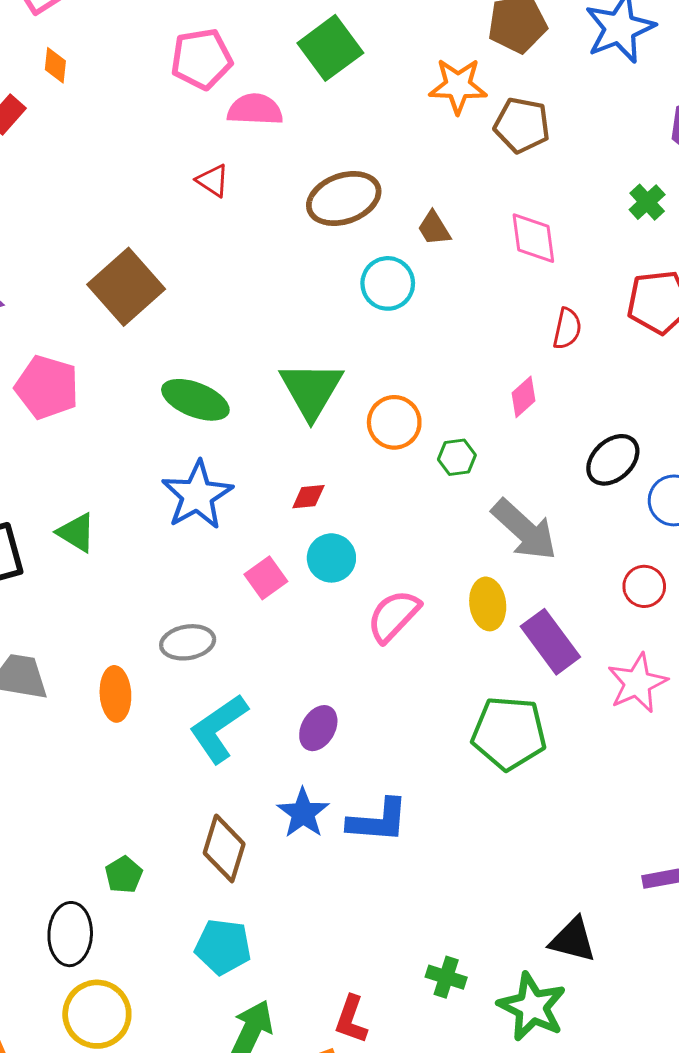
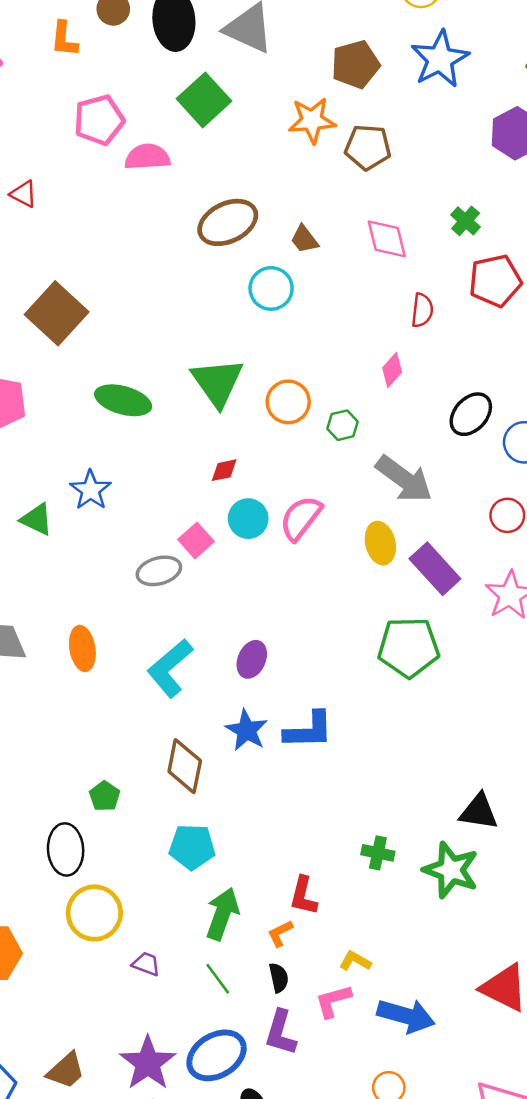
red triangle: (213, 181) -> (24, 194), moved
green cross: (647, 202) -> (466, 221), moved
blue star: (197, 495) -> (91, 490), moved, size x0.7
pink semicircle: (393, 616) -> (301, 518), moved
gray ellipse: (188, 642) -> (159, 571), moved

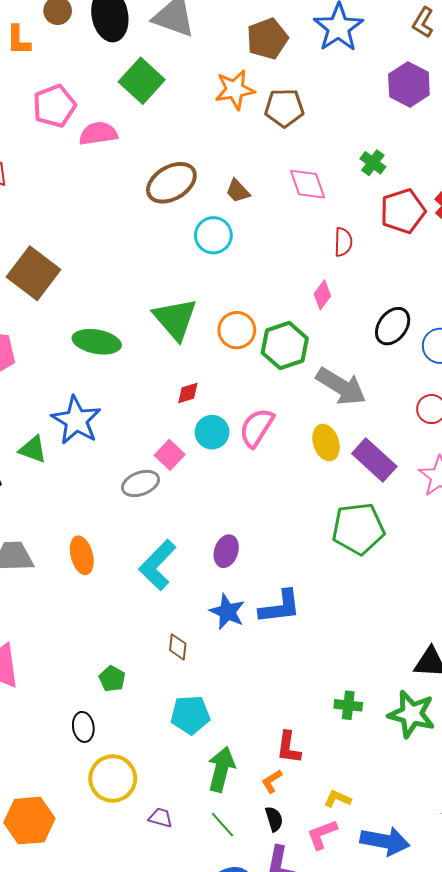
green hexagon: (343, 425) -> (285, 346), size x1.8
blue star: (91, 490) -> (76, 420), size x1.4
brown diamond: (185, 766) -> (178, 647), size x0.6
black ellipse: (66, 849) -> (83, 727), size x0.7

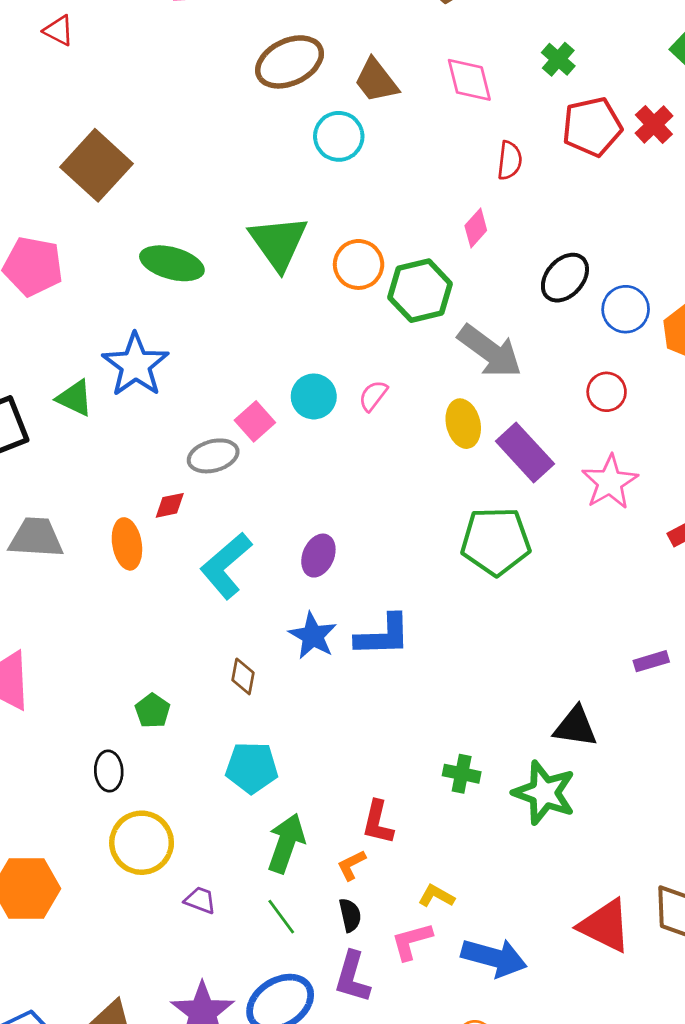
brown trapezoid: (238, 191) -> (376, 81), size x1.4
red diamond: (188, 393) -> (170, 505), moved
pink semicircle: (257, 428) -> (373, 396), size x0.6

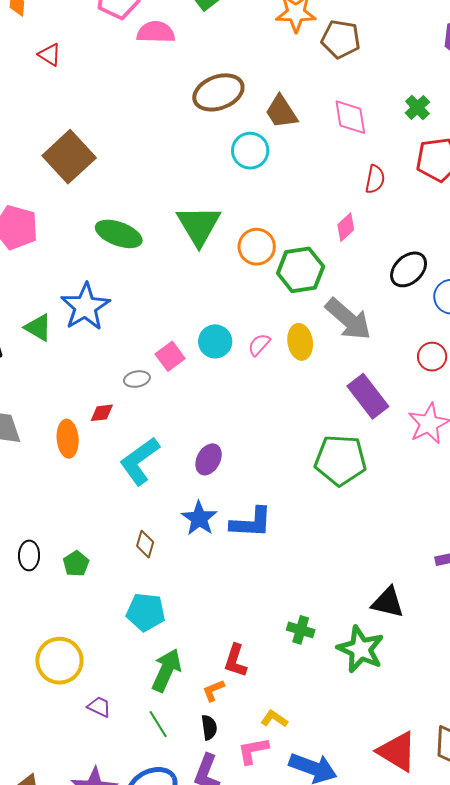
yellow ellipse: (463, 424) -> (300, 342), moved
gray ellipse: (213, 456) -> (137, 379), size x0.7
black ellipse: (109, 771) -> (29, 555), moved

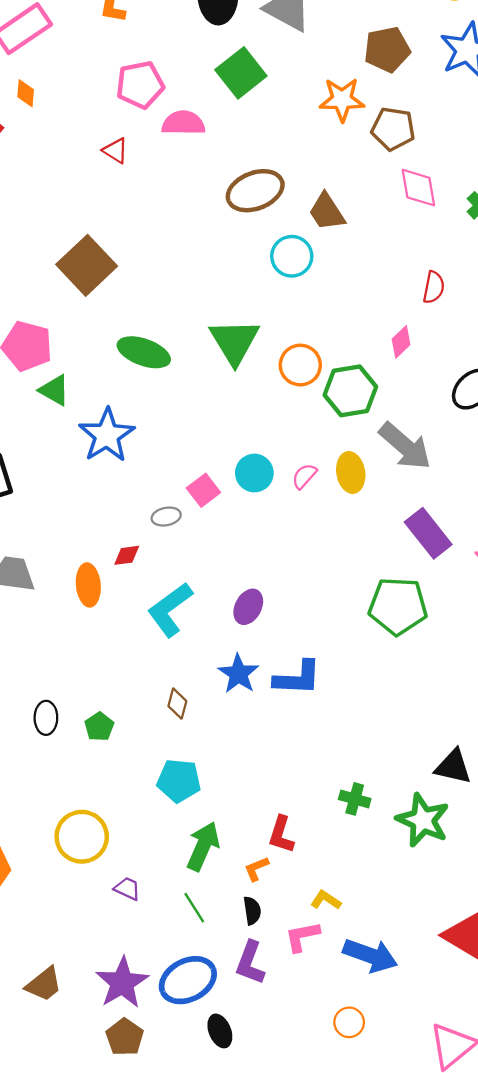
red triangle: (50, 55) -> (116, 151), moved
pink diamond: (350, 117) -> (418, 188), moved
green triangle: (38, 328) -> (54, 390), moved

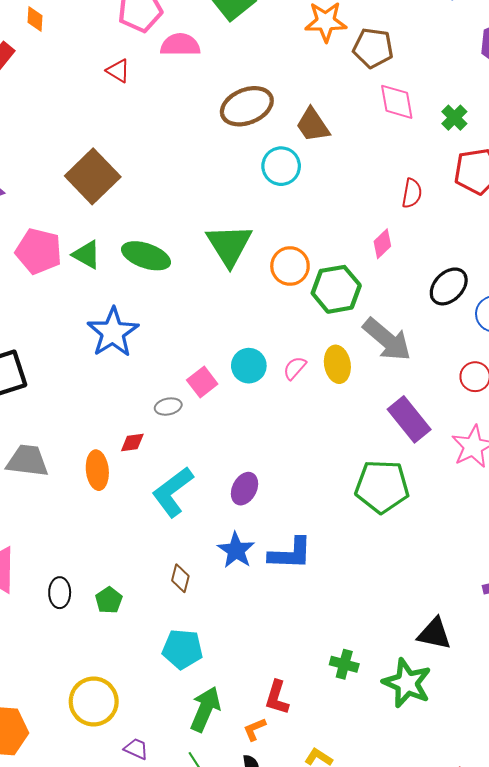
green triangle: (54, 390) -> (87, 255), moved

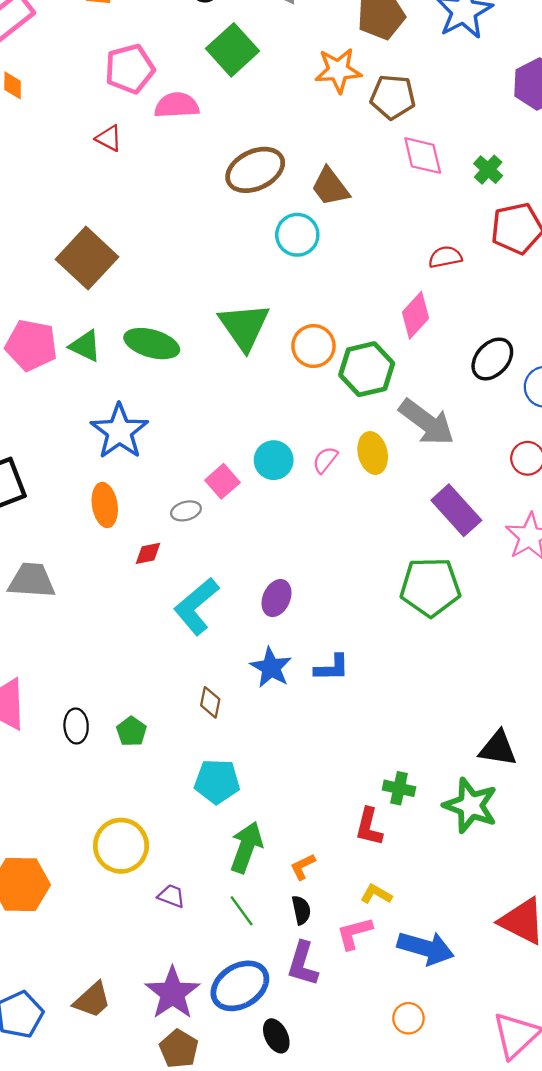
red semicircle: (412, 193) -> (445, 257), turned -108
pink diamond: (382, 244) -> (415, 315), size x1.4
orange ellipse: (97, 470) -> (105, 505), moved
blue L-shape: (290, 554) -> (332, 668), size x0.7
red L-shape: (277, 698) -> (369, 827), moved

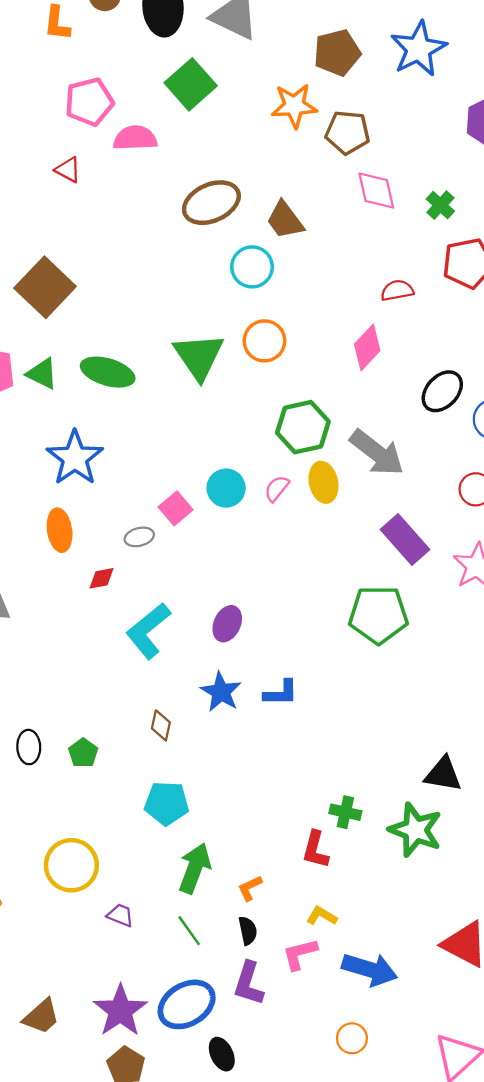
orange circle: (313, 346) -> (264, 341), moved
green hexagon: (367, 369) -> (303, 427), moved

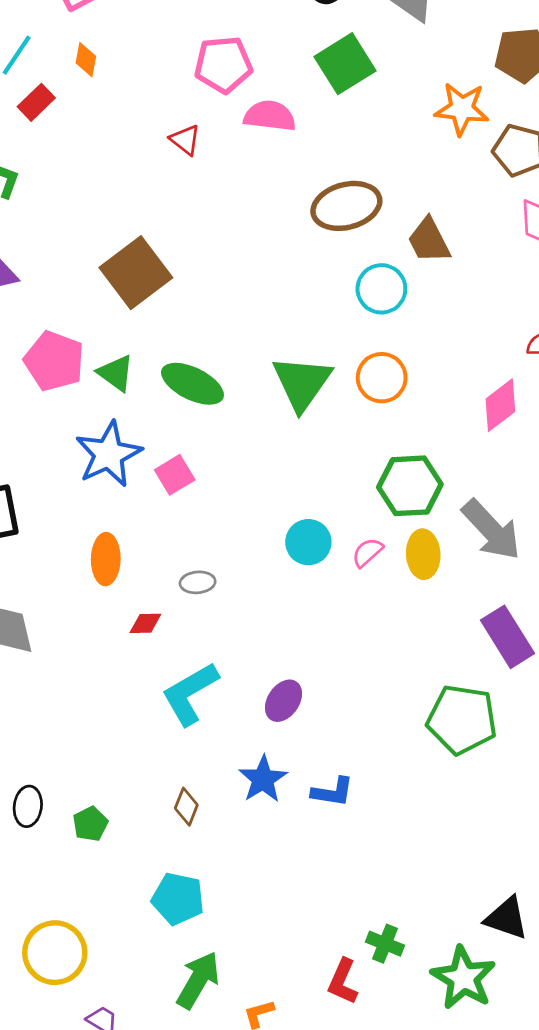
blue star: (75, 458) -> (109, 454), moved
pink square: (176, 508) -> (175, 475), moved

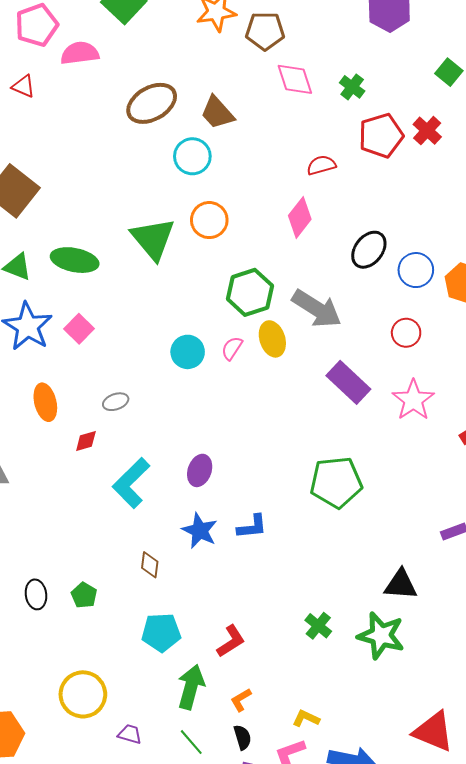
green pentagon: (462, 719) -> (336, 482), moved
green cross: (385, 944) -> (318, 626), turned 32
red L-shape: (343, 982) -> (231, 641), moved, turned -132

